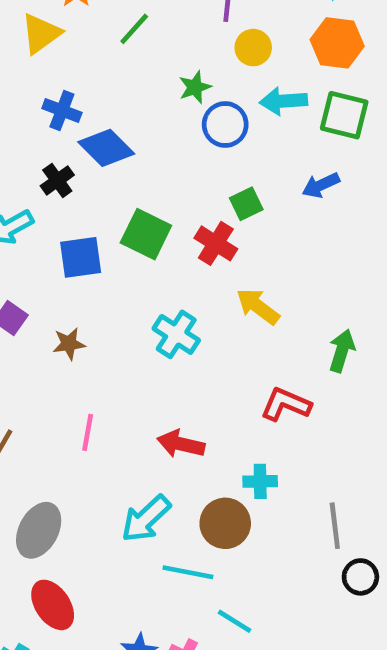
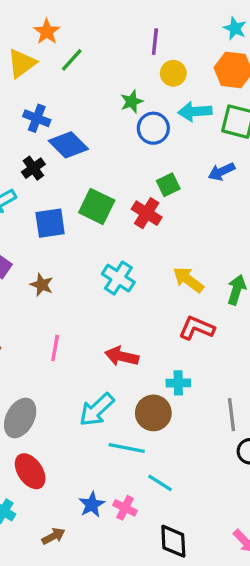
green line: (134, 29) -> (72, 60), moved
yellow arrow: (258, 306) -> (188, 280), moved
brown star: (69, 344) -> (42, 285), turned 30

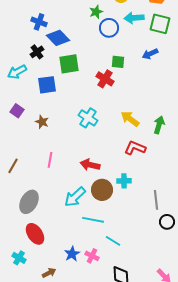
green square: (168, 185) -> (118, 62), turned 32
green square: (97, 206) -> (69, 64), moved, turned -35
brown circle: (153, 413) -> (102, 190), moved

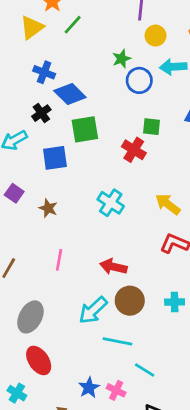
cyan cross: (124, 181) -> (175, 302), moved

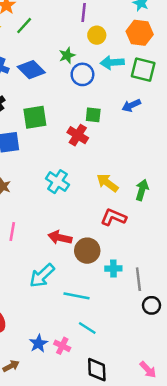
blue diamond: (70, 94) -> (31, 70), moved
brown circle: (130, 301) -> (87, 251), moved
cyan line: (117, 341) -> (77, 296), moved

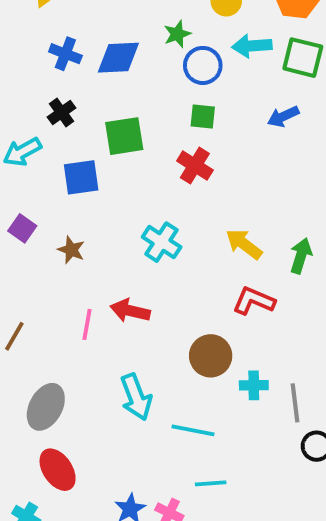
blue diamond: (31, 70) -> (118, 58), turned -48
green square: (93, 115) -> (203, 116), moved
red arrow: (60, 238) -> (130, 311), moved
cyan arrow: (42, 276) -> (136, 397), turned -68
cyan line: (87, 328) -> (211, 483), turned -36

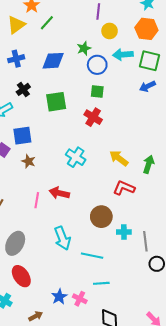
blue cross: (65, 54) -> (16, 59), moved, turned -35
blue arrow: (283, 116) -> (147, 86), moved
blue square: (81, 177) -> (22, 136), moved

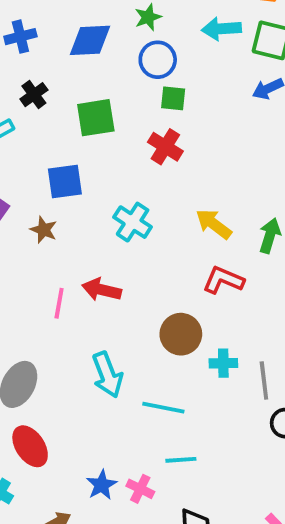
blue circle: (97, 65) -> (158, 60), moved
blue square: (22, 136) -> (65, 181), moved

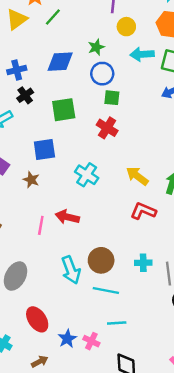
blue cross: (20, 37) -> (17, 70), moved
brown circle: (181, 334) -> (101, 260), moved
red ellipse: (30, 446) -> (37, 319), moved

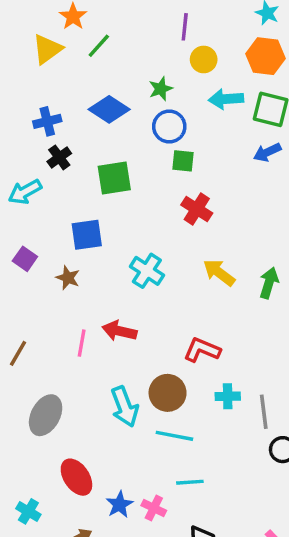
blue diamond: (60, 62) -> (109, 109), turned 36
red cross: (107, 128) -> (197, 209), moved
red L-shape: (143, 211) -> (202, 350), moved

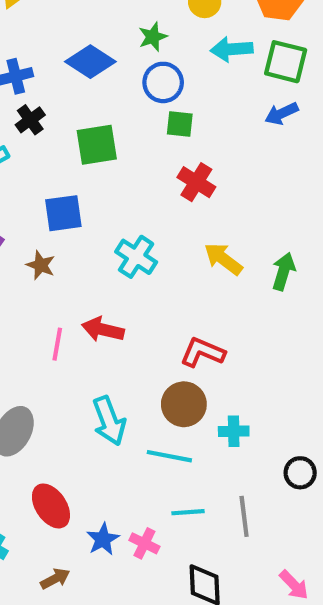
brown circle: (168, 393) -> (184, 404), moved
cyan cross: (228, 396) -> (234, 431), moved
gray line: (264, 412) -> (244, 516), moved

